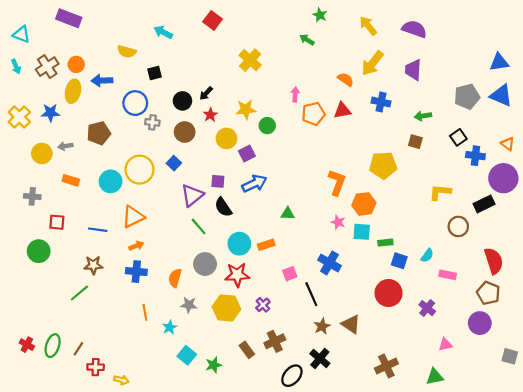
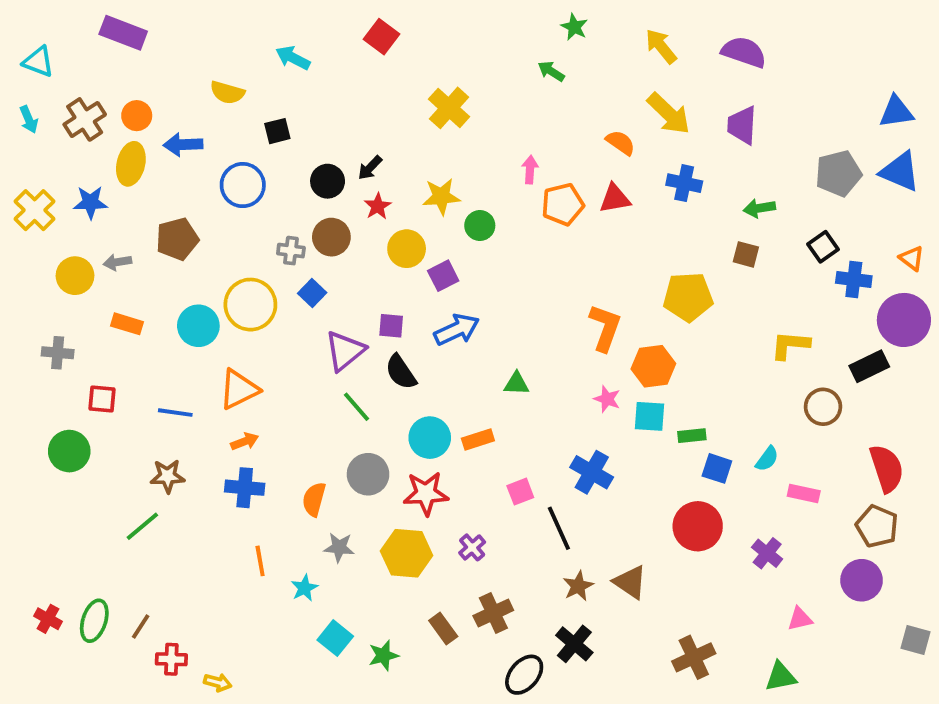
yellow arrow: (372, 63) -> (669, 114), turned -84
gray cross: (152, 122) -> (291, 251), moved

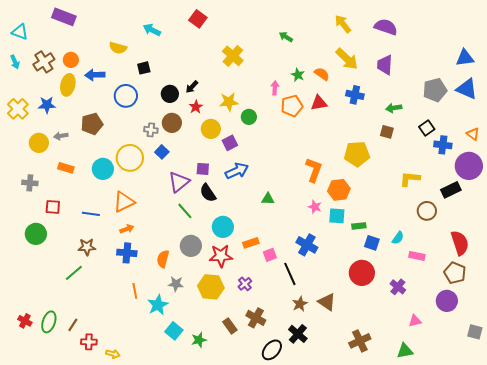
green star: (574, 27) -> (298, 75), moved
orange rectangle: (478, 440) -> (251, 243), moved
cyan star: (304, 588) -> (158, 305), size x1.5
brown cross: (493, 613) -> (256, 318), turned -36

